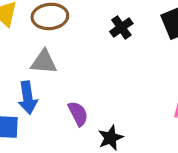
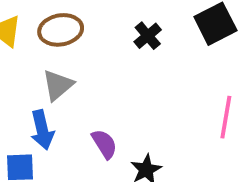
gray triangle: (44, 62) -> (58, 85), turned -40

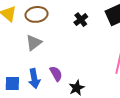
blue arrow: (42, 130) -> (34, 79), moved

